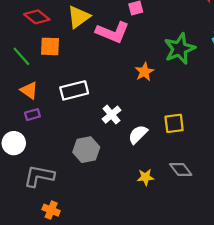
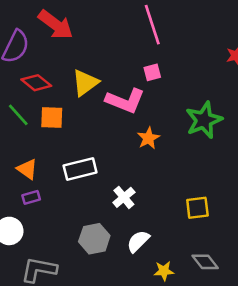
green line: (21, 56) -> (18, 115), moved
orange star: (144, 72) -> (148, 138), moved
white semicircle: (138, 134) -> (138, 241), moved

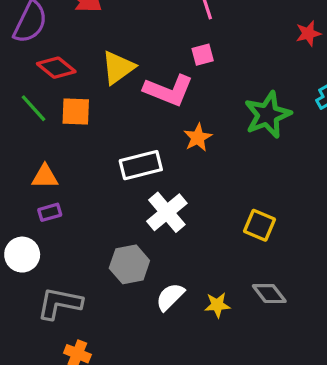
orange triangle: (27, 169) -> (45, 177), turned -35
white rectangle: (80, 169) -> (141, 165), moved
white cross: (124, 197) -> (167, 212), size x1.4
yellow square: (197, 208) -> (260, 225), turned 30
white semicircle: (138, 241) -> (170, 297), moved

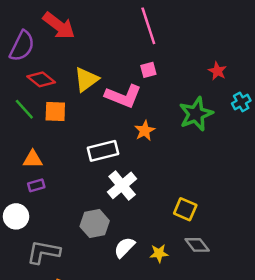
red star: (308, 33) -> (217, 71), moved, turned -30
yellow square: (260, 225) -> (185, 209), moved

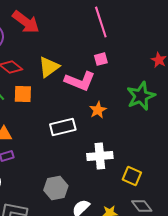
white cross: (122, 185) -> (100, 156), moved, turned 35

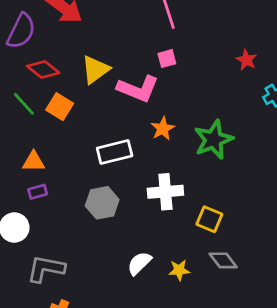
orange square: (23, 94) -> (60, 107), turned 30
green star: (141, 96) -> (214, 140), moved
gray hexagon: (56, 188) -> (102, 203), moved

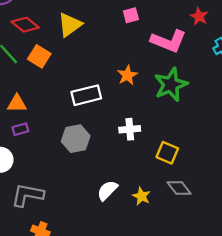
pink L-shape: (138, 89) -> (168, 41), moved
white cross: (165, 192) -> (130, 129), size x0.7
yellow star: (179, 270) -> (141, 196), turned 30

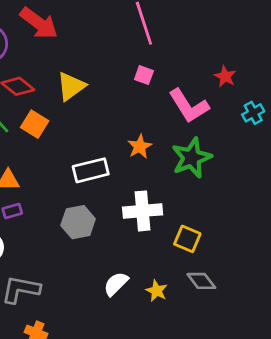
pink square: (131, 15) -> (144, 75), turned 35
pink L-shape: (168, 41) -> (189, 106), turned 36
white cross: (130, 129) -> (143, 211), size x1.5

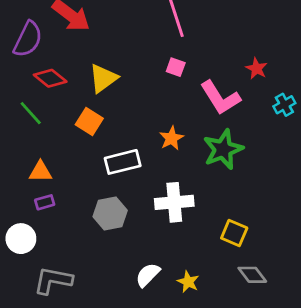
orange square: (35, 124) -> (89, 121), moved
yellow square: (187, 239) -> (234, 233), moved
gray diamond: (201, 281) -> (252, 275), moved

